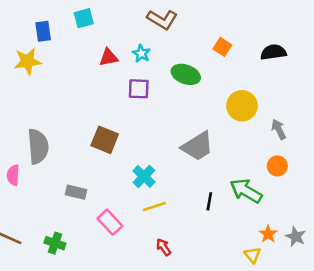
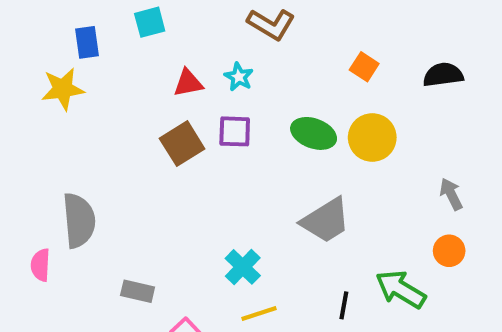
green ellipse: (186, 74) -> (314, 133), moved
yellow circle: (242, 106) -> (372, 137), moved
brown square: (105, 140) -> (182, 144), moved, turned 36

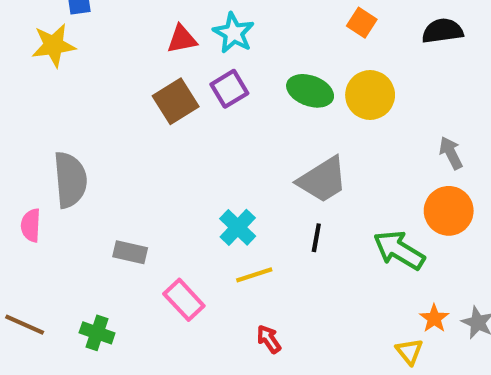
cyan star: (239, 77) -> (234, 33), size x1.4
purple square: (235, 131) -> (229, 89), turned -33
orange circle: (449, 251) -> (449, 211), size x1.5
black line: (344, 305) -> (316, 238), moved

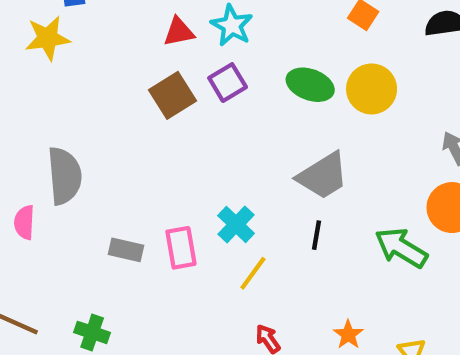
yellow line: (254, 275) -> (253, 273), turned -36
pink rectangle: (184, 300) -> (181, 248), moved, turned 33
orange star: (434, 318) -> (348, 335), moved

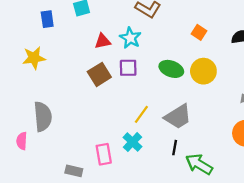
yellow star: (48, 38) -> (34, 58), moved
purple square: (228, 83) -> (128, 68), turned 30
green arrow: (401, 248) -> (199, 164), moved
gray rectangle: (126, 250) -> (74, 171), moved
yellow line: (253, 273) -> (141, 114), moved

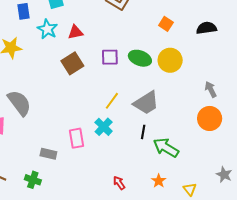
cyan star: (130, 38) -> (47, 29), moved
purple square: (128, 68) -> (110, 57), moved
gray semicircle: (43, 117) -> (19, 103), turned -32

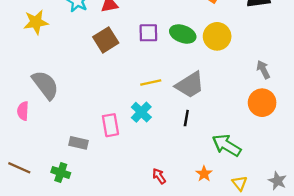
yellow line: (112, 101) -> (151, 83), turned 42
green arrow: (166, 148) -> (227, 145), moved
gray star: (224, 175) -> (277, 181), moved

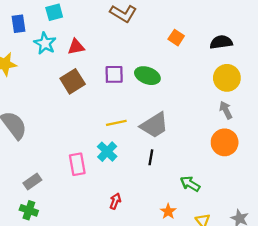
yellow circle: (217, 36) -> (227, 78), moved
gray rectangle: (79, 143) -> (32, 182), moved, turned -48
green arrow: (227, 145) -> (190, 184), size x0.7
red arrow: (159, 176) -> (115, 201), moved, turned 56

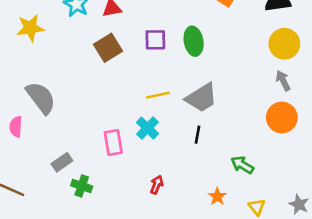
green ellipse: (147, 76) -> (194, 41), turned 60
green cross: (29, 210) -> (82, 186), moved

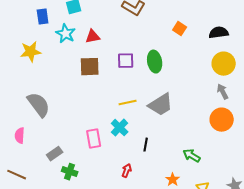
brown square: (108, 48) -> (90, 67), turned 30
pink semicircle: (16, 127) -> (20, 136), moved
black line: (198, 135) -> (146, 145), moved

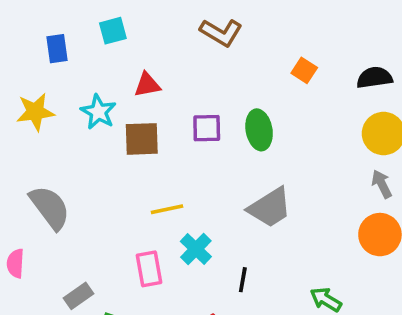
cyan star: (66, 34) -> (98, 112), moved
yellow line: (128, 103) -> (167, 209), moved

